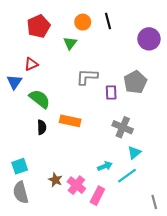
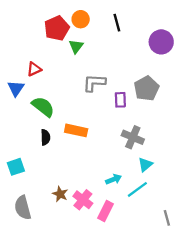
orange circle: (83, 22) -> (81, 19), moved
red pentagon: (39, 26) -> (57, 28), moved
cyan square: (20, 166) -> (16, 167), moved

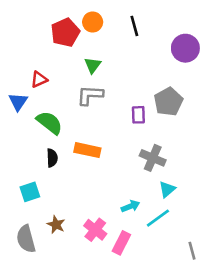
green triangle: (76, 46) -> (93, 65), moved
gray L-shape: (94, 83) -> (90, 95), moved
cyan square: (16, 167) -> (30, 192), moved
brown star: (60, 194) -> (56, 225), moved

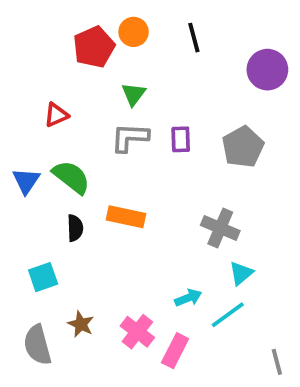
blue triangle: (18, 102) -> (26, 181), moved
purple rectangle: (138, 115) -> (181, 139), moved

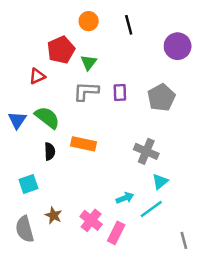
red pentagon: (94, 47) -> (61, 50), moved

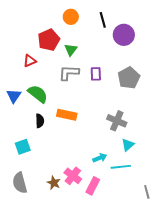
purple circle: (178, 46) -> (124, 35), moved
cyan line: (151, 209) -> (121, 167), turned 30
brown star: (53, 215) -> (54, 183), moved

